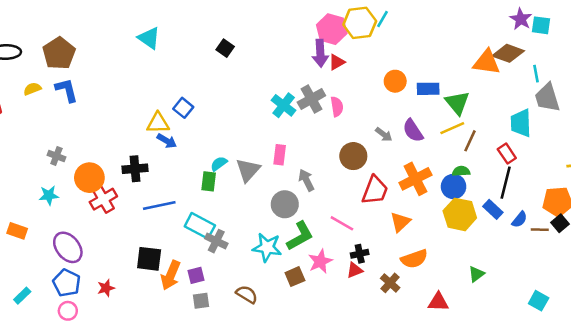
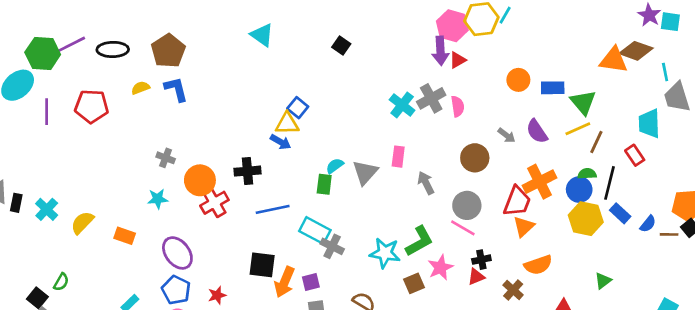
yellow triangle: (158, 123) -> (287, 123), moved
black line: (506, 183) -> (610, 183), moved
red trapezoid: (375, 190) -> (517, 201), moved
gray circle: (285, 204) -> (467, 205), moved

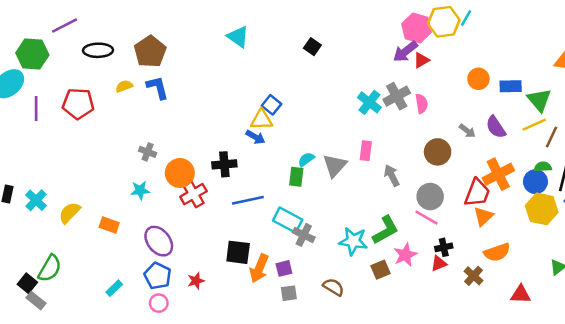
purple line: (72, 44) -> (65, 26), moved
purple arrow: (440, 51) -> (405, 52), turned 55
green semicircle: (61, 282) -> (50, 268), size x1.6

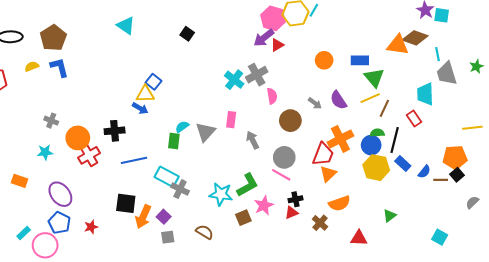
blue rectangle: (511, 86) -> (360, 60), moved
pink semicircle: (421, 104) -> (272, 96), moved
purple square: (284, 268) -> (164, 217), turned -32
pink circle: (159, 303) -> (45, 245), moved, size x1.6

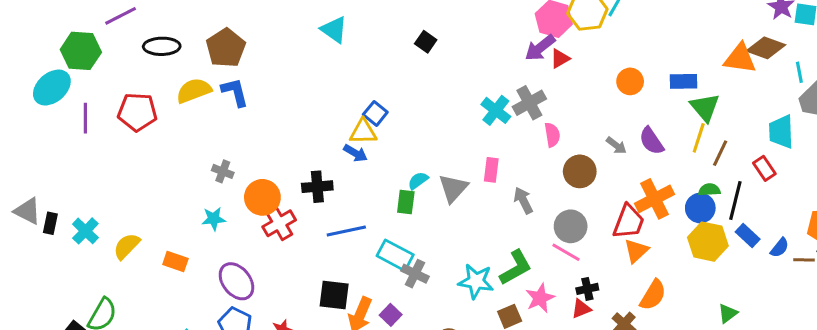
yellow semicircle: (32, 66) -> (194, 91), size x1.6
yellow line: (370, 98) -> (699, 138), turned -48
orange semicircle: (339, 203) -> (653, 295), turned -40

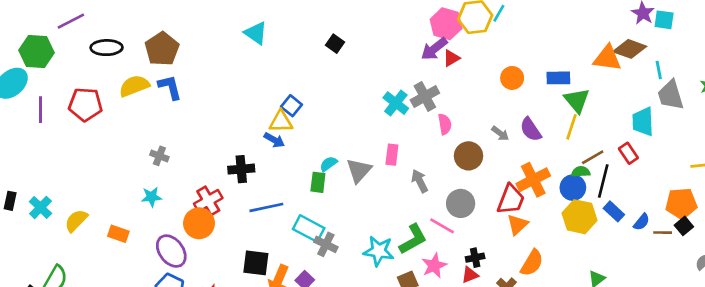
brown line: (720, 153) -> (593, 157), moved, turned 35
orange circle: (262, 197) -> (199, 223), moved
pink line: (566, 252) -> (442, 226), moved

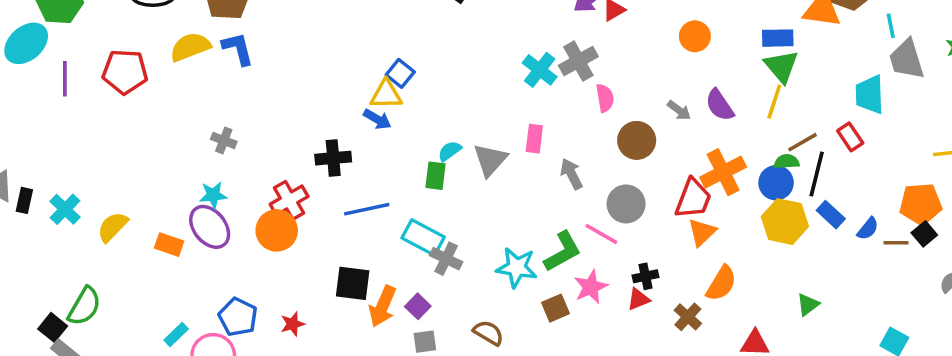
blue rectangle: (558, 78) -> (778, 38), moved
purple ellipse: (171, 251) -> (210, 227), moved

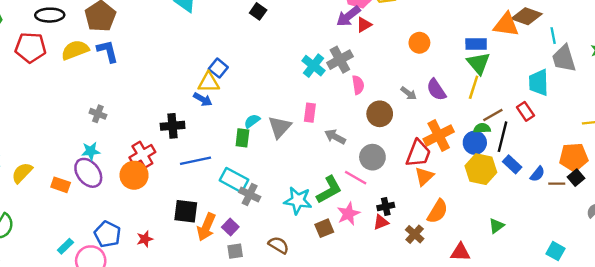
red pentagon: (125, 72) -> (30, 48), moved
gray arrow: (571, 174) -> (335, 137), turned -35

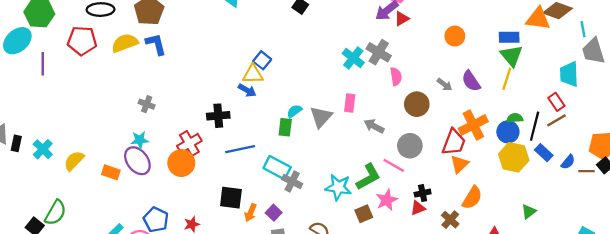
gray cross: (340, 60) -> (379, 52), turned -30
brown line: (493, 115) -> (556, 120), moved
orange arrow: (206, 227) -> (251, 213), size x0.7

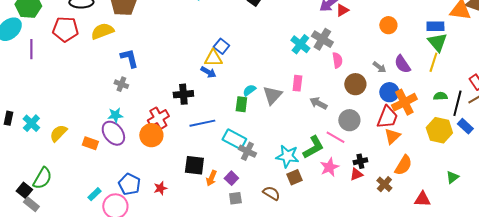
blue L-shape: (156, 44) -> (129, 58), moved
blue circle: (508, 132) -> (389, 92), moved
brown square: (364, 214) -> (294, 177), moved

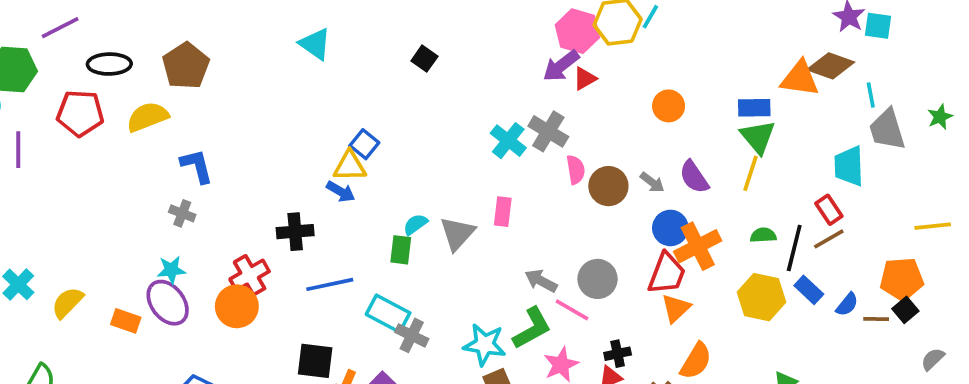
brown circle: (355, 84) -> (608, 186), moved
gray arrow: (318, 103) -> (541, 281), moved

